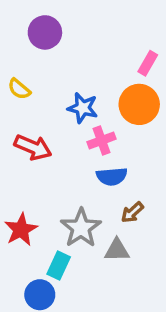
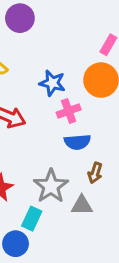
brown arrow: (132, 212) -> (95, 173), turned -30

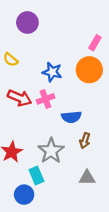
pink cross: (69, 111) -> (45, 99), moved
gray triangle: (82, 205) -> (87, 178), moved
cyan rectangle: (32, 219) -> (36, 175), turned -48

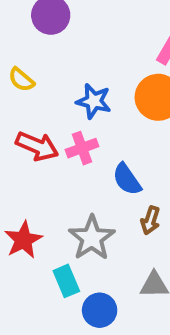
blue semicircle: (71, 117) -> (127, 179), turned 60
blue circle: (24, 195) -> (100, 310), moved

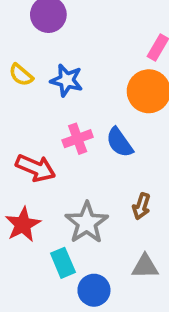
blue star: (94, 101) -> (67, 80), moved
red arrow: (37, 146) -> (36, 168), moved
blue semicircle: (127, 179) -> (120, 142), moved

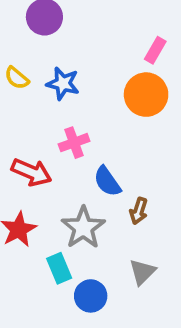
blue semicircle: (120, 142) -> (107, 181), moved
gray triangle: (145, 266) -> (142, 272), turned -44

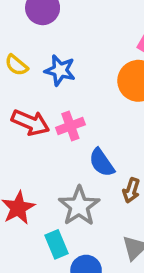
red arrow: (32, 172) -> (30, 123), moved

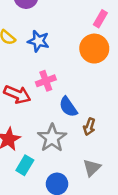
red arrow: (30, 123) -> (17, 94), moved
cyan rectangle: (56, 244) -> (25, 165), moved, turned 54

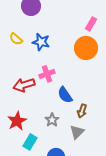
red arrow: (17, 94) -> (24, 85), turned 140
gray star: (52, 138) -> (52, 120), size x0.6
gray triangle: (92, 168) -> (77, 132), moved

